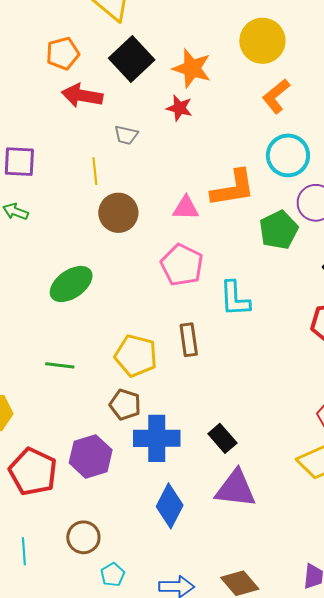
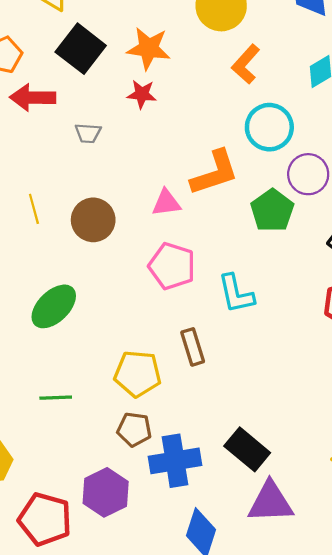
yellow line: (95, 171) -> (34, 209), moved
black rectangle: (222, 438) -> (247, 449), size x1.4

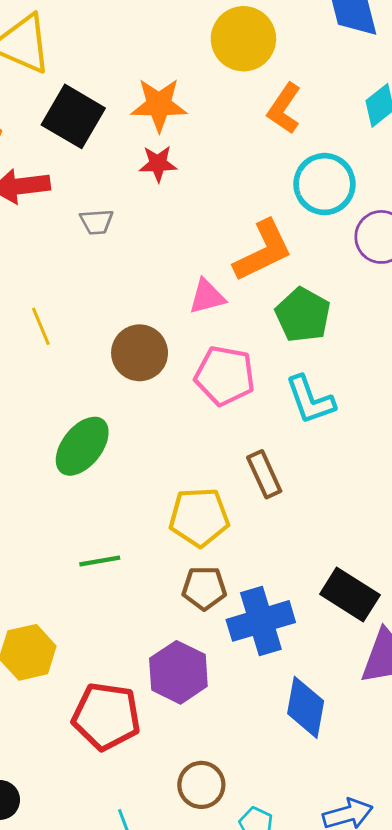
green pentagon: (272, 211) -> (303, 315), moved
brown circle: (93, 220) -> (140, 353), moved

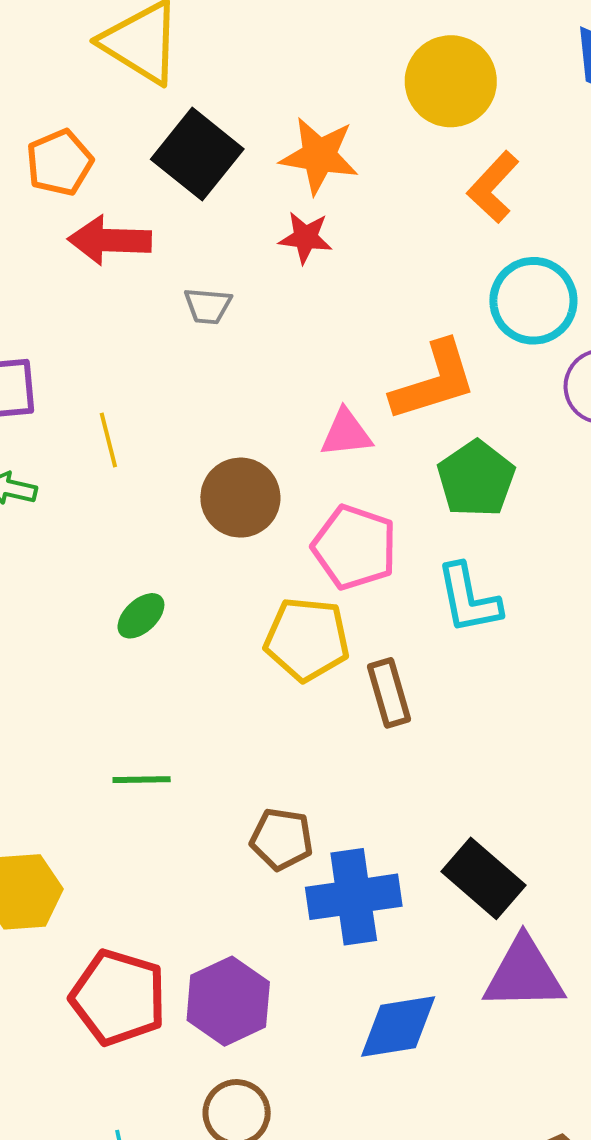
green ellipse: (82, 446) -> (141, 616), size x0.6
yellow pentagon: (199, 517) -> (307, 639), moved
purple hexagon: (178, 672) -> (228, 1001), moved
blue diamond: (306, 707) -> (398, 1026), turned 62

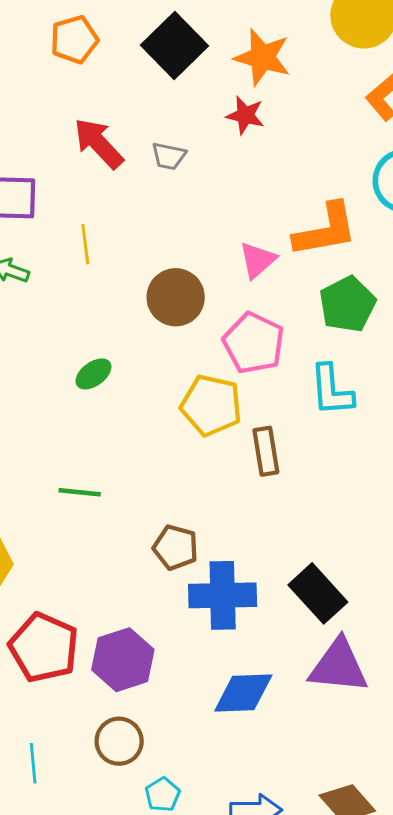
red arrow: (110, 240) -> (99, 143), moved, turned 38
pink triangle: (346, 433) -> (258, 260), turned -42

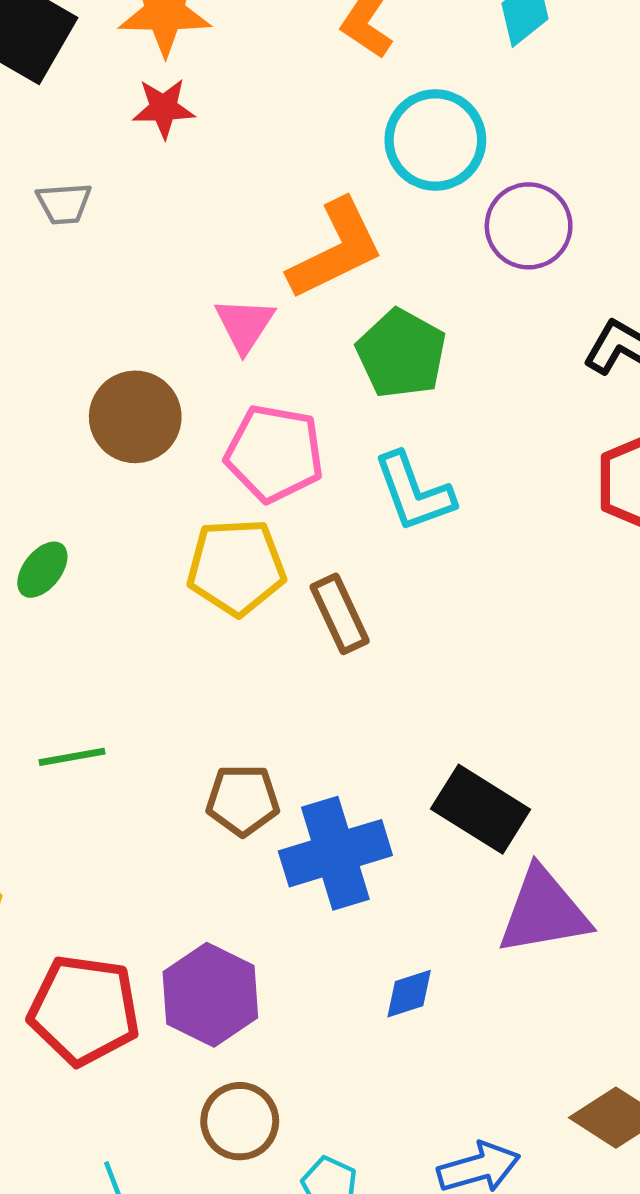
blue diamond: (243, 693) -> (409, 994), size x0.6

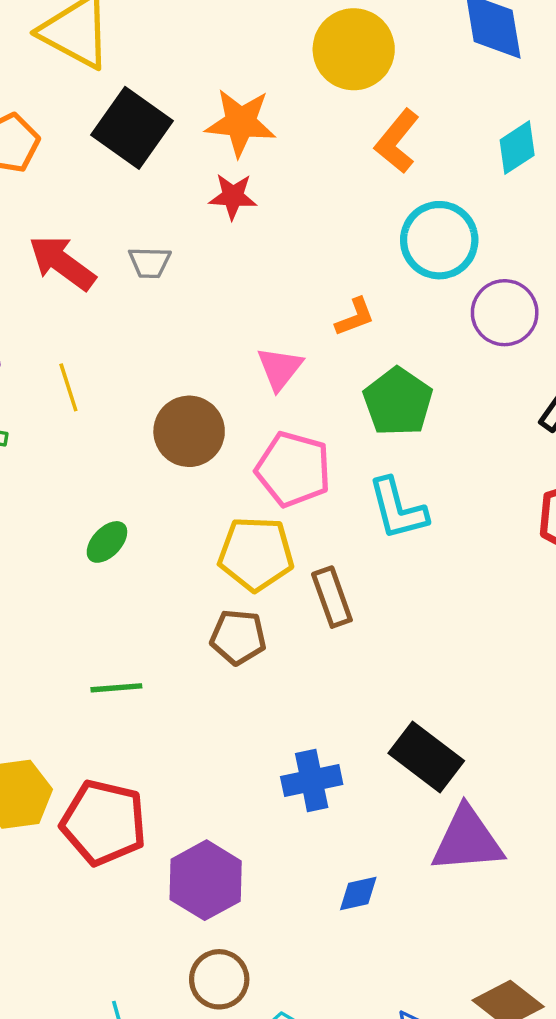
orange L-shape: (336, 249) -> (355, 317), size x0.5
brown pentagon: (243, 800) -> (238, 637), moved
blue cross: (335, 853) -> (312, 781), size x0.7
red pentagon: (84, 1010) -> (104, 823), moved

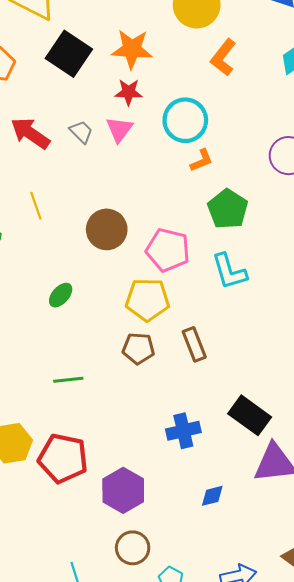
cyan circle: (439, 240) -> (185, 120), moved
gray trapezoid: (150, 262) -> (81, 132), turned -135
pink triangle: (280, 368) -> (119, 129), moved
brown rectangle: (332, 597) -> (194, 344), moved

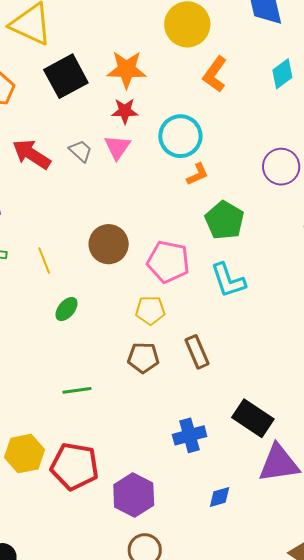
black square: (69, 54) -> (66, 76), turned 30
yellow line: (36, 206) -> (44, 260), moved
yellow pentagon: (147, 300) -> (150, 310), size x0.7

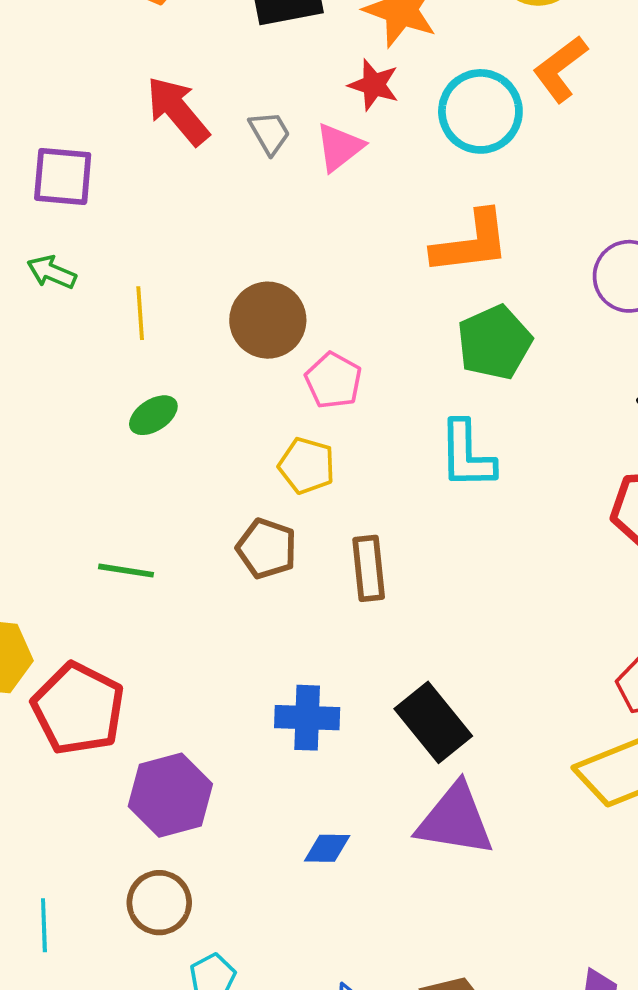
cyan circle: (180, 136) -> (480, 111), moved
orange L-shape: (197, 174) -> (471, 243), size x1.8
pink pentagon: (168, 262) -> (333, 380), moved, size x0.7

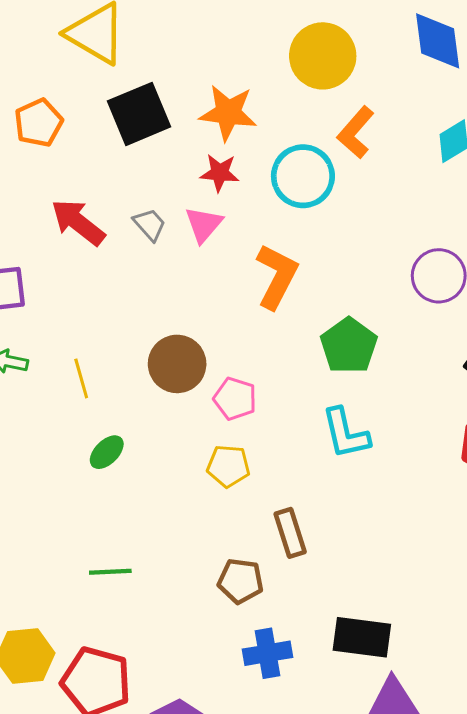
orange L-shape: (471, 243) -> (277, 276), moved, turned -44
brown pentagon: (267, 548) -> (240, 581), moved
black rectangle: (433, 722) -> (362, 637), turned -32

